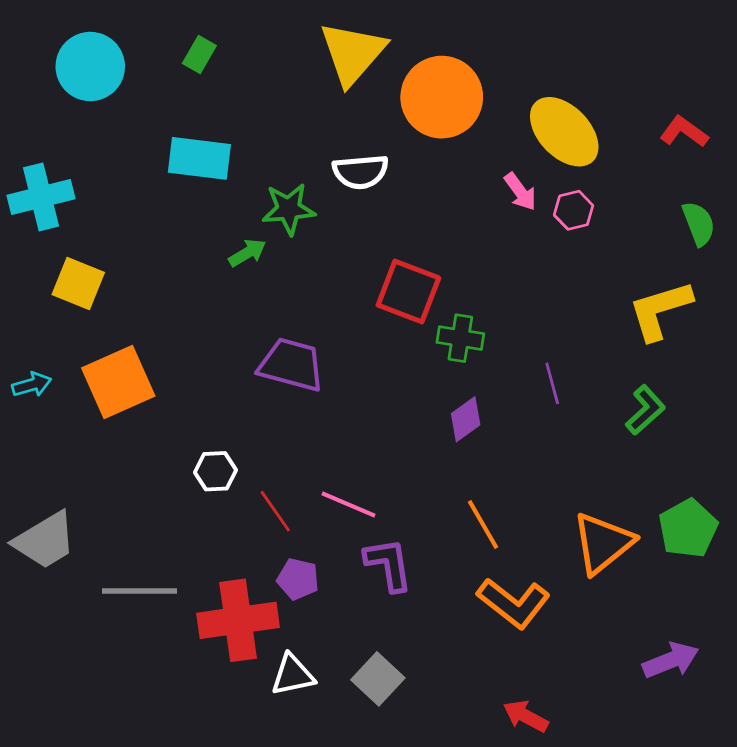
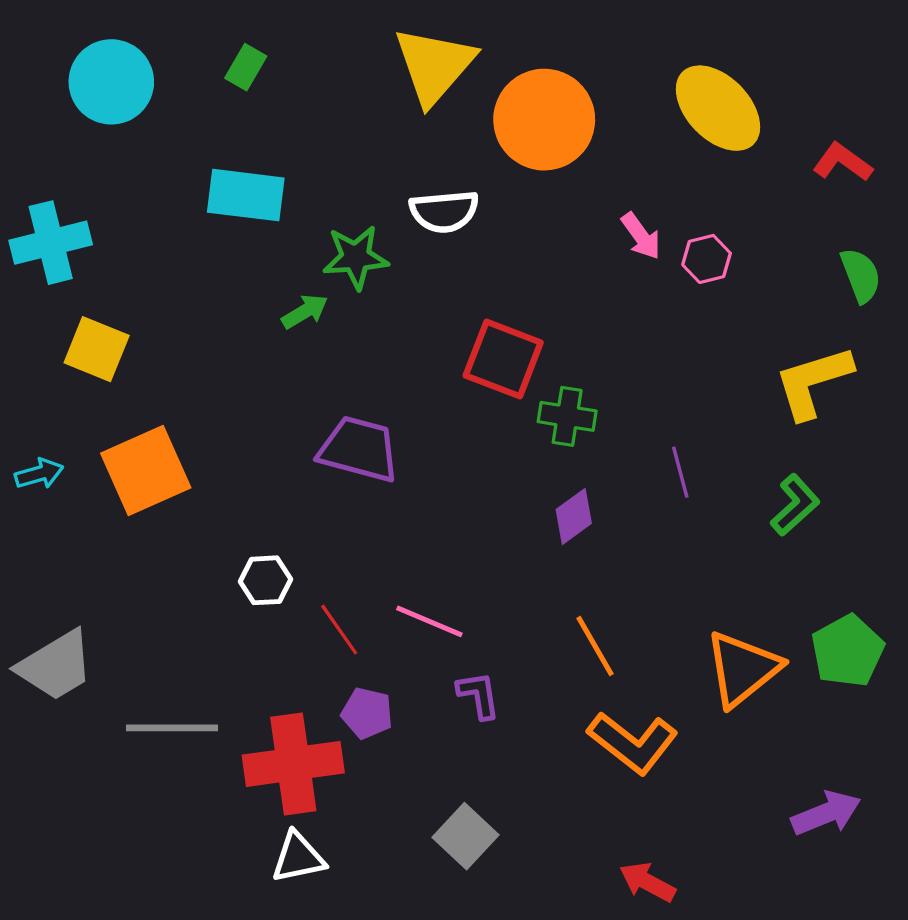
yellow ellipse: (564, 132) -> (718, 108), moved
purple L-shape: (388, 564) -> (479, 695), size x0.7
white triangle: (293, 675) -> (298, 857), moved

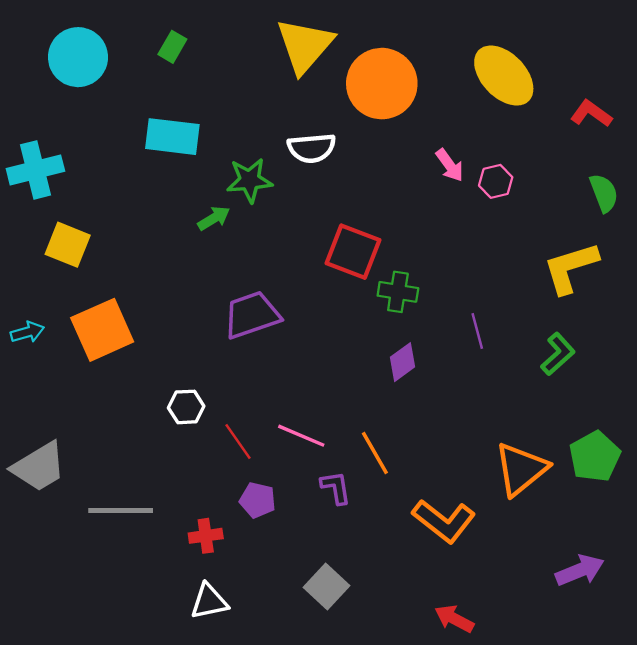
purple trapezoid: (359, 449) -> (252, 315), turned -34
orange line: (595, 646) -> (375, 453), moved
red cross: (293, 764) -> (206, 536), size x0.5

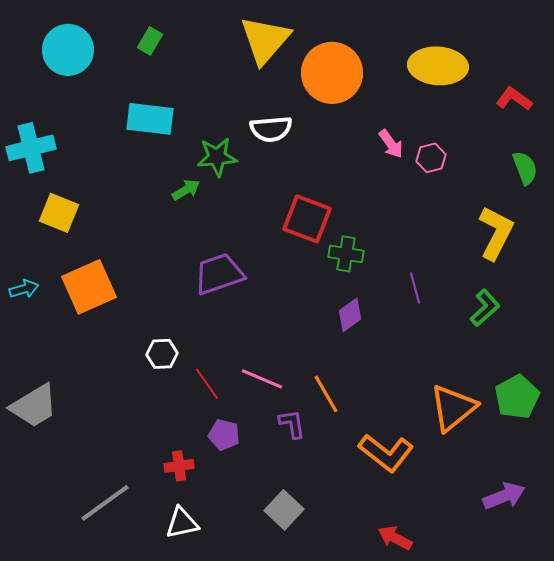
yellow ellipse: (504, 76) -> (438, 66), turned -42
yellow L-shape: (571, 268) -> (496, 233), turned 134
gray line: (121, 511) -> (105, 503), moved, turned -36

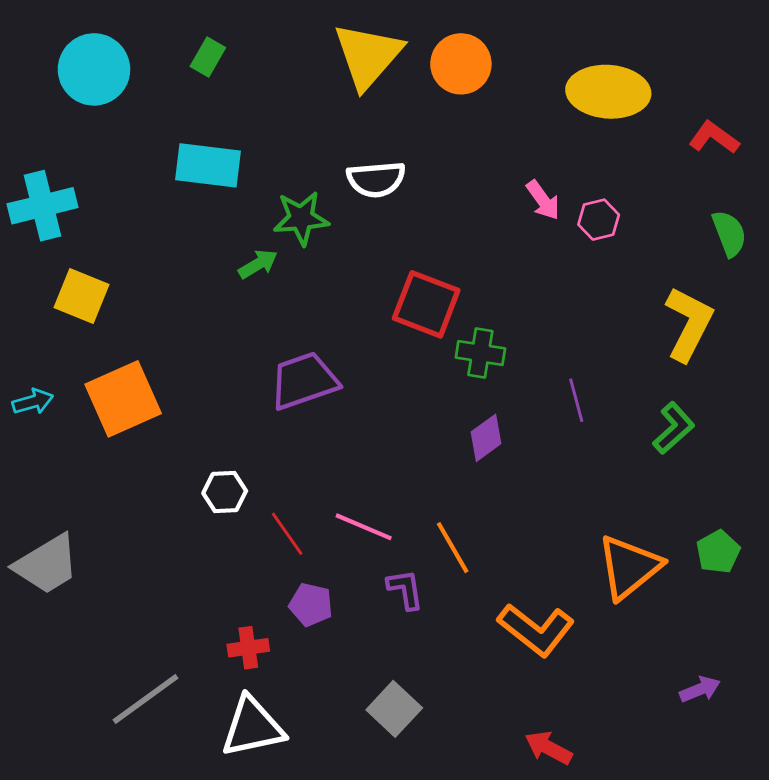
orange circle: (332, 73) -> (461, 64), moved, size x0.7
green pentagon: (517, 397) -> (718, 552), size x0.7
purple arrow: (504, 496) -> (700, 689), size x0.7
white triangle: (182, 523) -> (252, 727), size x1.4

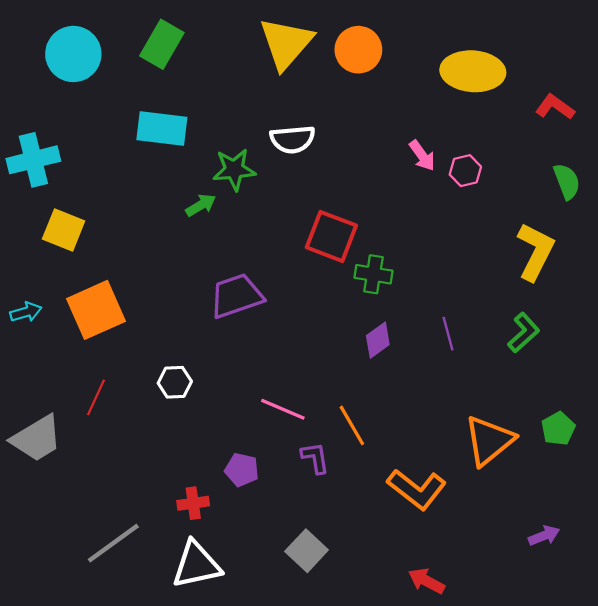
green rectangle: (208, 57) -> (162, 44), size x1.6
purple line: (576, 400) -> (448, 334), moved
red line: (287, 534) -> (96, 397), moved, turned 60

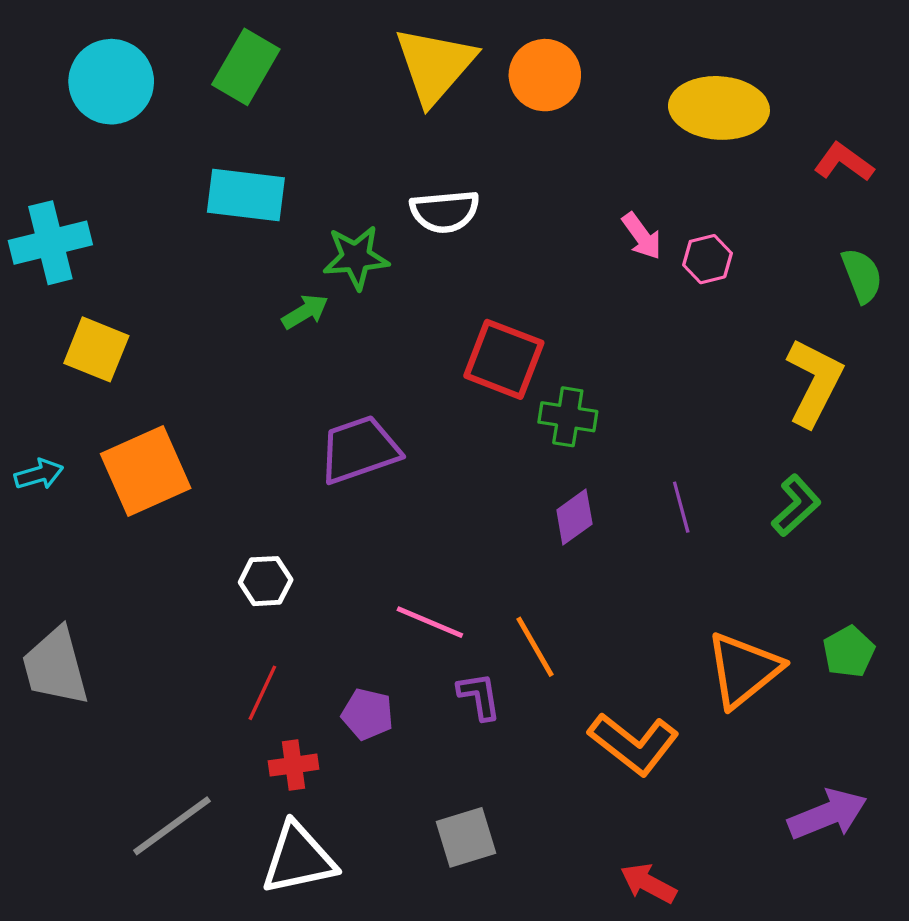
red line: (96, 397) -> (262, 693), moved
gray trapezoid: (37, 438) -> (55, 666), turned 106
purple arrow: (544, 536) -> (827, 814), size x1.6
gray square: (307, 551) -> (466, 837), turned 30

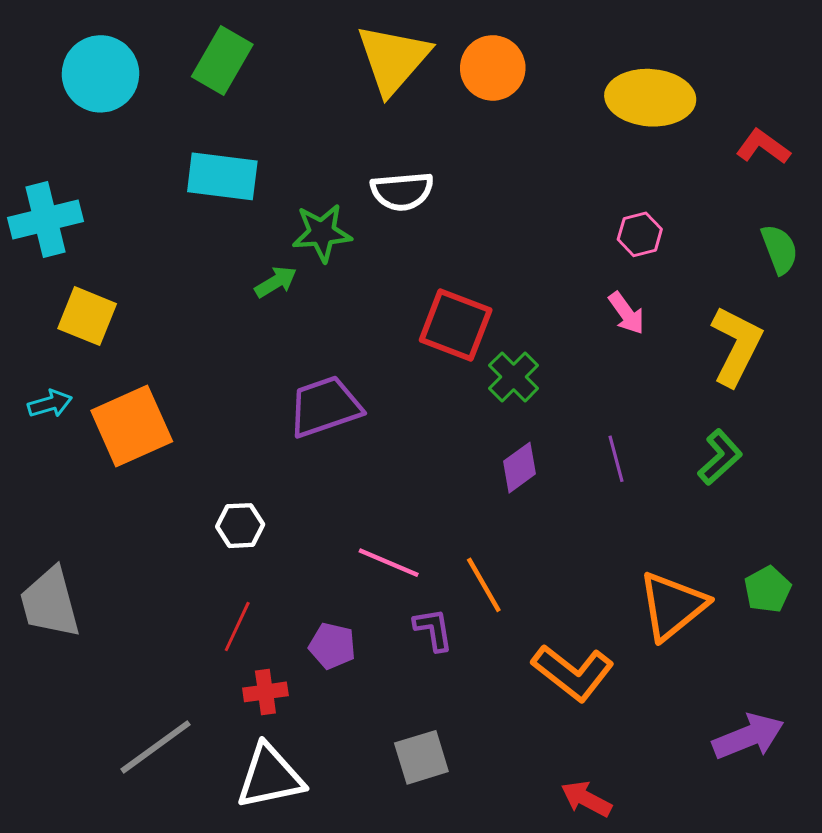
pink arrow: (642, 236) -> (626, 313), moved
green cross: (568, 417) -> (514, 377), turned 36
cyan arrow: (39, 474) -> (50, 404), moved

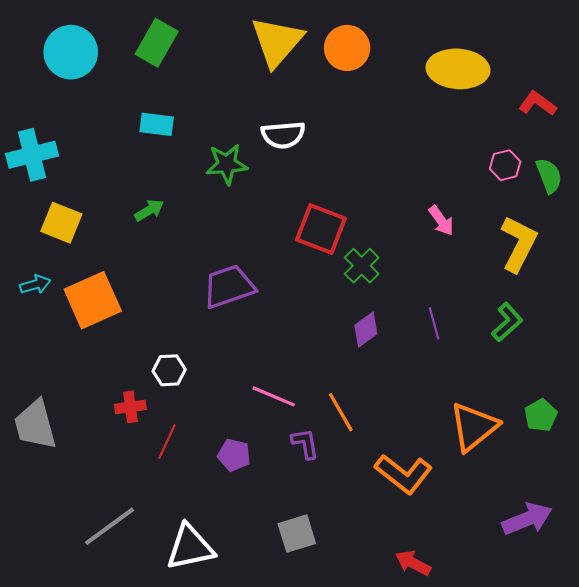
cyan rectangle: (222, 176) -> (157, 124), size x0.7
pink hexagon: (640, 234) -> (505, 165), moved
green arrow: (276, 282) -> (149, 210), moved
red cross: (265, 692) -> (130, 407), moved

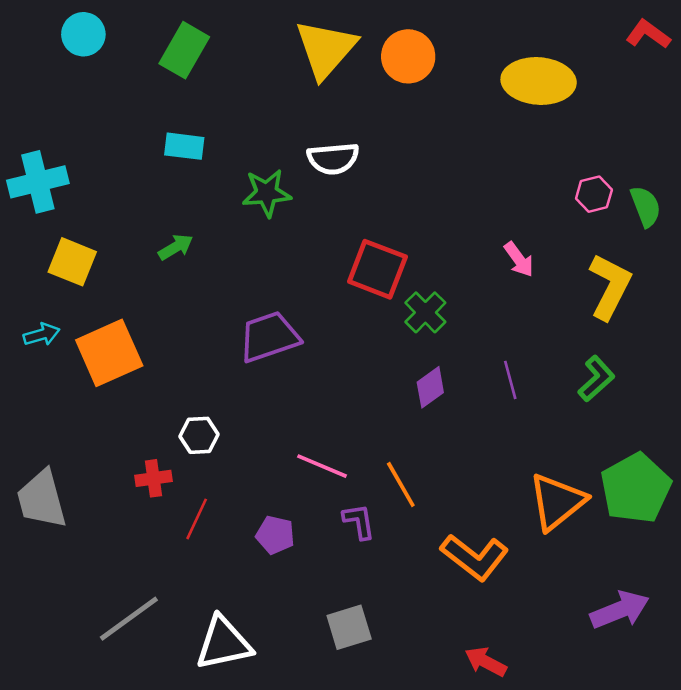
cyan circle: (71, 52) -> (83, 34), moved, size x0.7
red L-shape: (538, 103) -> (648, 34), moved
green pentagon: (541, 415) -> (636, 488), size x1.8

